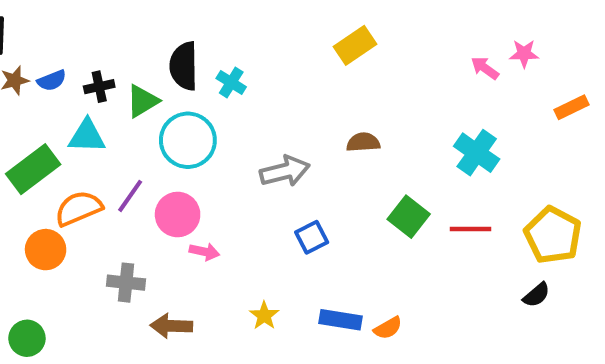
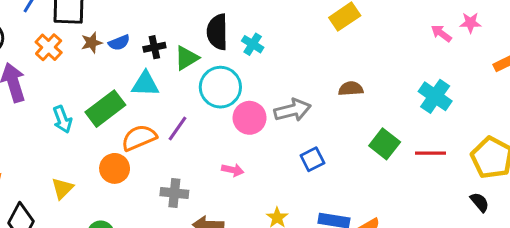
pink circle: (178, 215) -> (250, 118), moved
black semicircle: (536, 295) -> (480, 202), turned -90

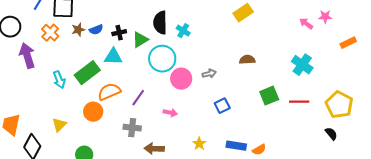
gray arrow: (292, 110) -> (209, 74), size x0.6
purple line: (177, 129) -> (138, 98), moved
green square: (385, 144) -> (269, 96), turned 30

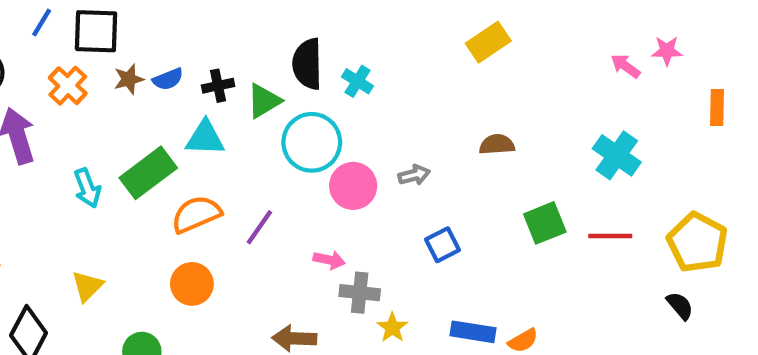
orange rectangle: (348, 43) -> (717, 107), turned -63
orange circle: (93, 112) -> (192, 284), moved
gray cross: (132, 128) -> (360, 293), moved

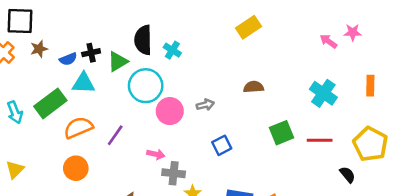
blue semicircle: (168, 79) -> (68, 59), moved
orange rectangle: (717, 107) -> (370, 86), moved
black semicircle: (680, 306) -> (348, 175), moved

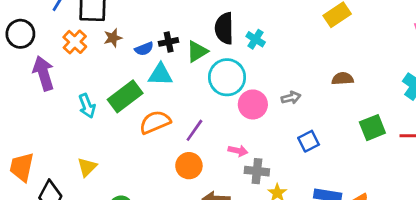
orange circle: (76, 168) -> (189, 166), moved

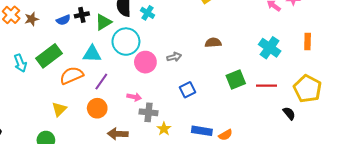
brown star: (113, 38) -> (32, 19), moved
cyan triangle: (160, 75) -> (92, 54), moved
yellow triangle: (87, 167) -> (59, 109), moved

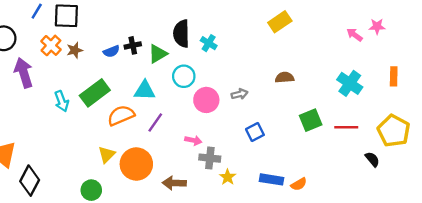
cyan circle: (126, 42) -> (184, 76), size x0.7
orange circle: (97, 108) -> (136, 164), moved, size x1.4

